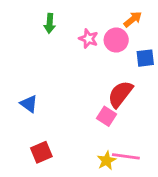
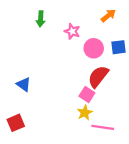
pink circle: (116, 40) -> (94, 48), moved
red square: (41, 152) -> (16, 123), moved
yellow star: (106, 161) -> (85, 113), moved

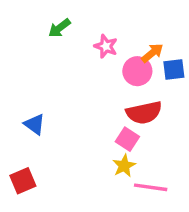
orange arrow: (108, 16) -> (152, 53), moved
green arrow: (41, 19) -> (59, 28), turned 49
red semicircle: (98, 77) -> (144, 113), turned -140

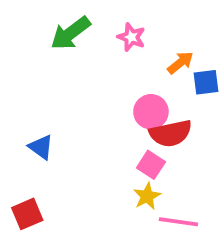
green arrow: (59, 28) -> (70, 33), size x1.5
pink star: (106, 46) -> (131, 37), moved
pink circle: (137, 71) -> (151, 112), moved

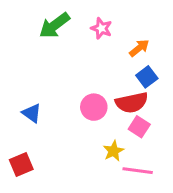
blue square: (206, 82) -> (147, 77), moved, turned -30
pink circle: (151, 112) -> (94, 107), moved
pink square: (151, 165) -> (139, 127), moved

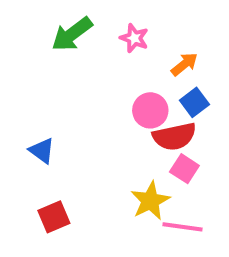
pink circle: (94, 107) -> (150, 110), moved
yellow star: (113, 151) -> (150, 201), size x1.4
red square: (21, 165) -> (54, 217), moved

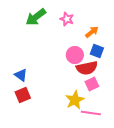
blue square: (194, 102) -> (97, 51), turned -32
pink square: (184, 169) -> (92, 84), turned 32
red square: (54, 217) -> (23, 95), moved

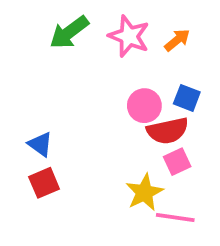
pink star: (67, 19) -> (129, 36), size x1.5
orange arrow: (92, 32) -> (177, 40), moved

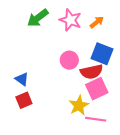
blue square: (187, 98) -> (102, 54), size x1.5
pink circle: (144, 106) -> (69, 60), moved
pink square: (177, 162) -> (97, 89), size x1.5

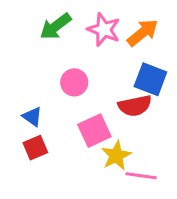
orange arrow: (97, 22) -> (143, 33), size x1.5
pink circle: (69, 60) -> (74, 82), moved
pink square: (97, 89) -> (94, 131), moved

